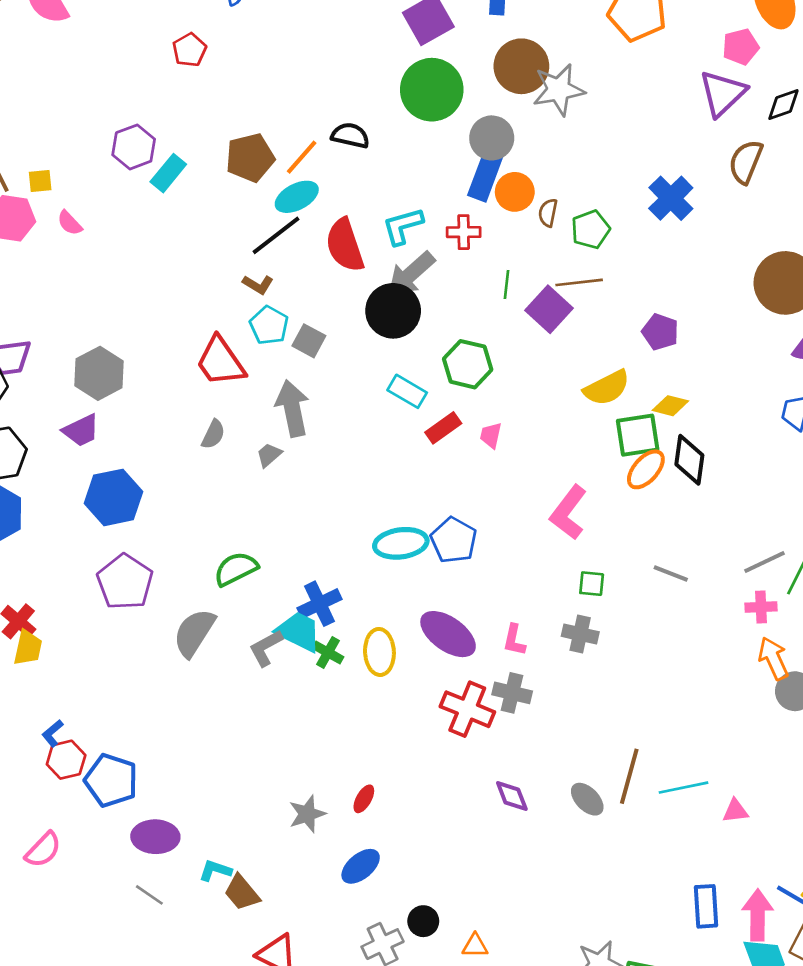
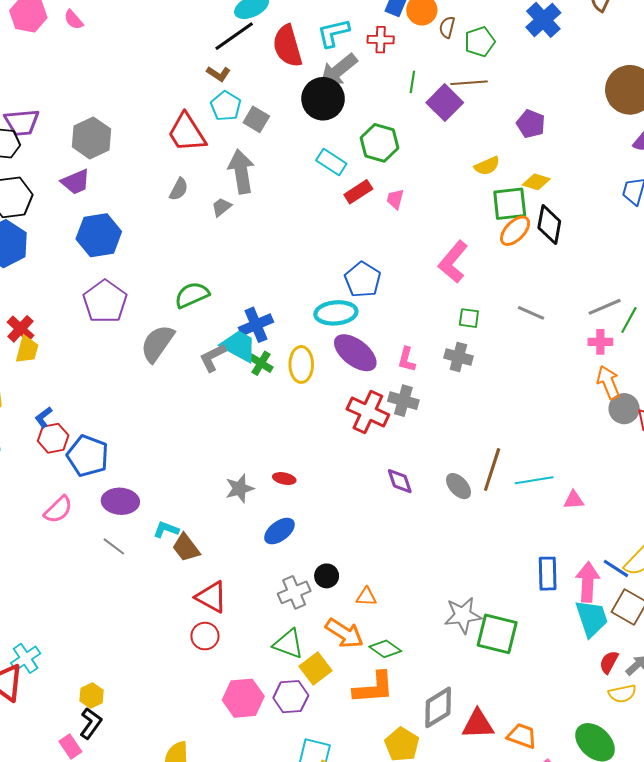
yellow semicircle: (607, 388) -> (487, 166), size x0.7
cyan ellipse: (401, 543) -> (336, 313), moved
red ellipse: (364, 799) -> (284, 479), turned 70
pink semicircle: (43, 850) -> (58, 510), moved

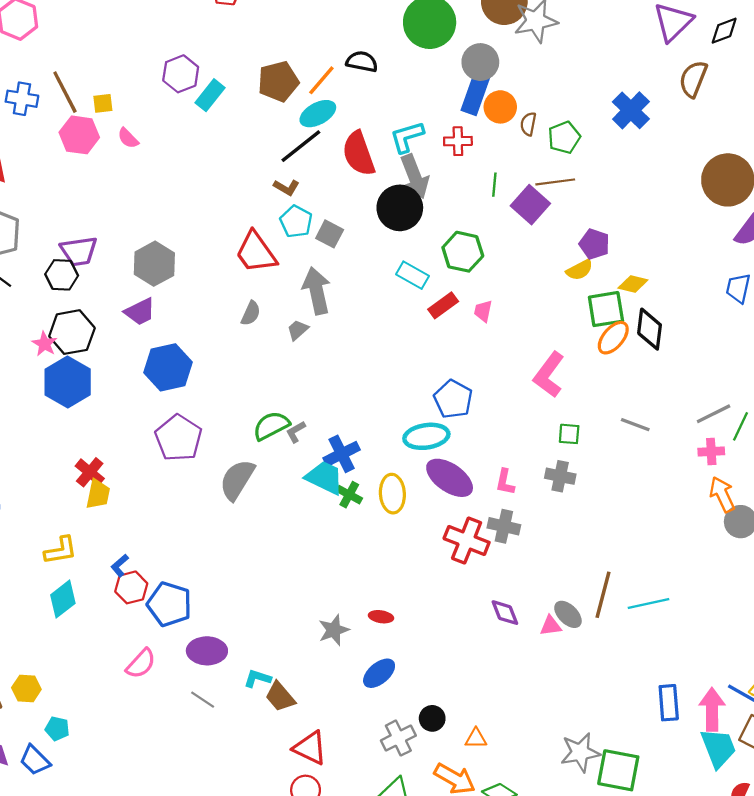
gray arrow: (338, 70) -> (415, 177), turned -69
purple pentagon: (531, 124) -> (594, 244), moved
gray L-shape: (213, 358) -> (296, 432), moved, size x0.7
pink triangle: (574, 500) -> (551, 626), moved

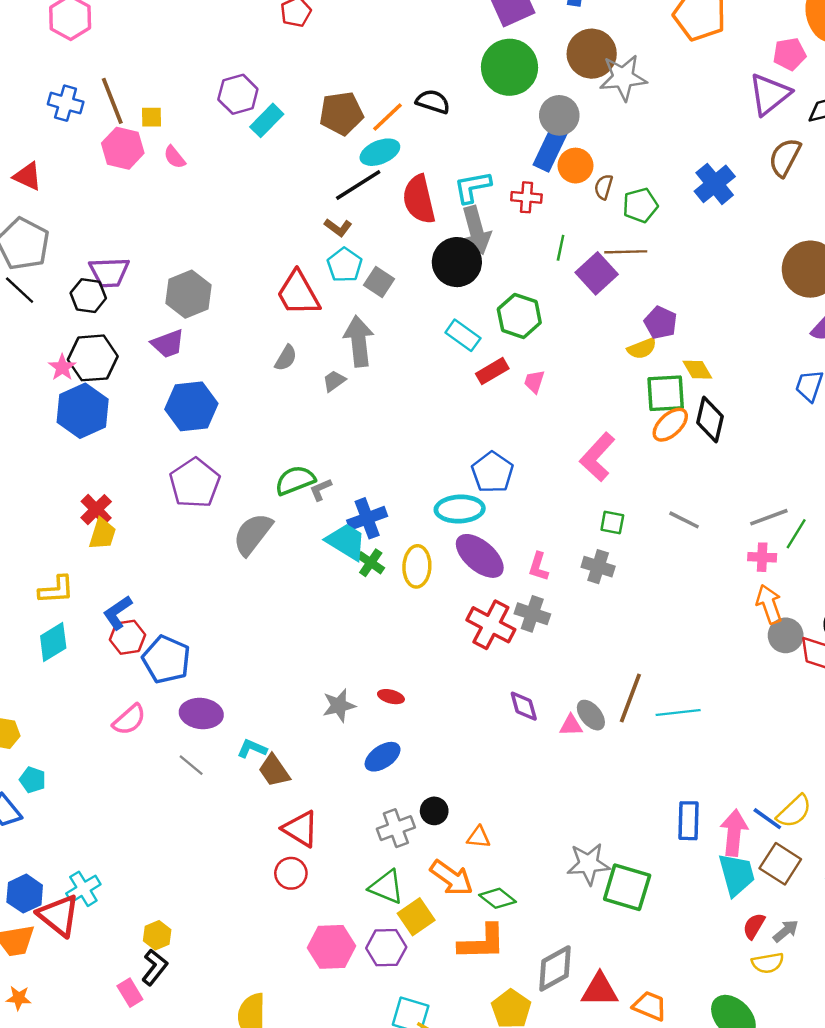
yellow diamond: (633, 284) -> (697, 370), turned 40
blue L-shape: (120, 566) -> (118, 613), size x1.4

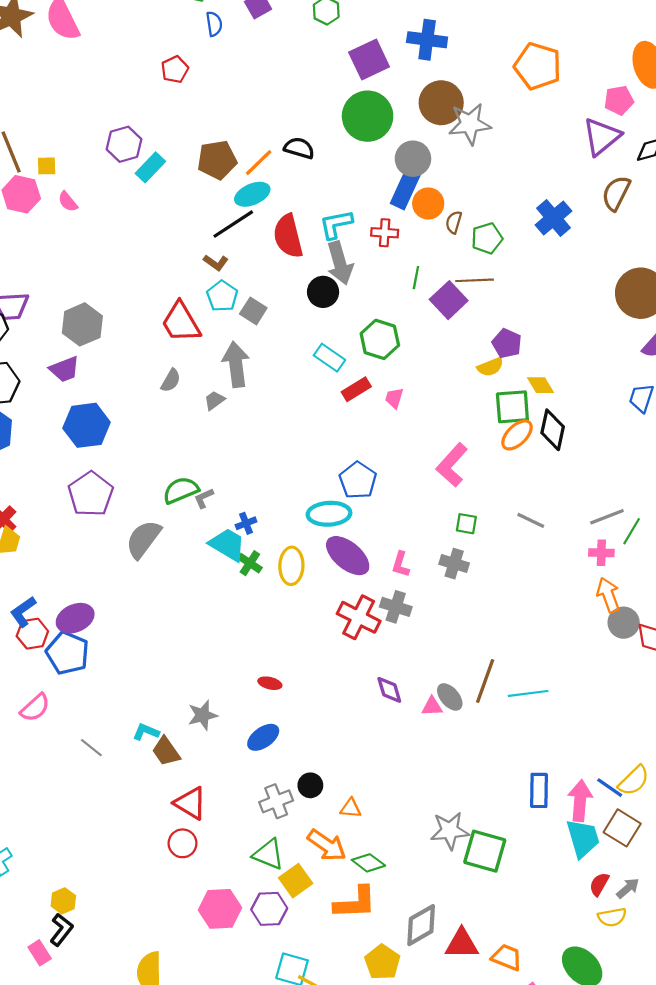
black circle: (457, 262) -> (323, 292), size x0.7
blue cross: (367, 518) -> (246, 523), size x0.6
gray star: (339, 706) -> (203, 715), moved
purple ellipse: (201, 714) -> (75, 618), moved, turned -30

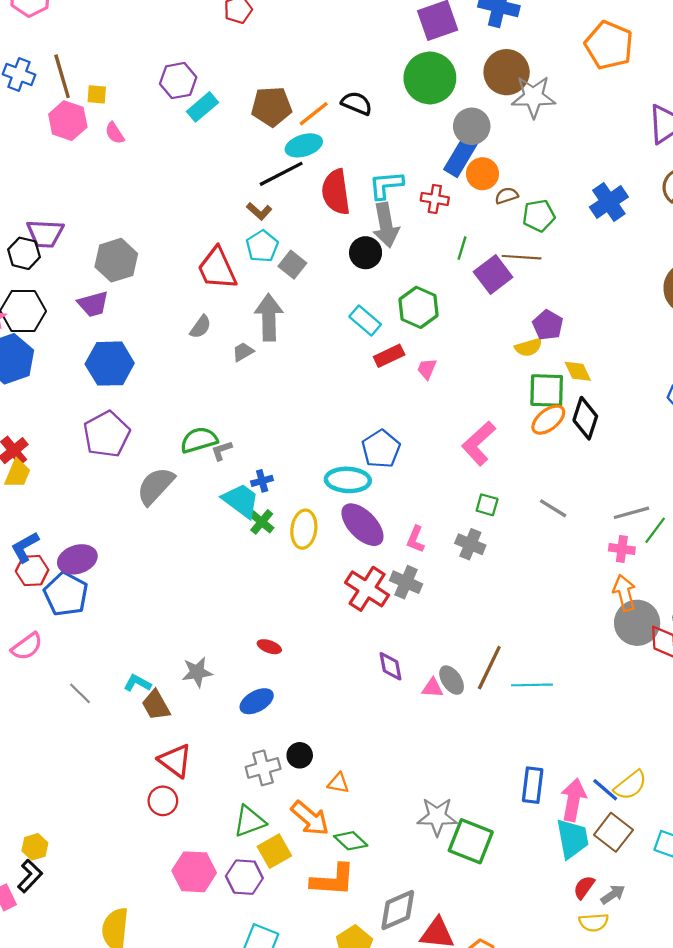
brown semicircle: (454, 222) -> (507, 196), turned 50
gray circle: (624, 623) -> (637, 623), size x1.4
green triangle: (268, 854) -> (249, 821), turned -48

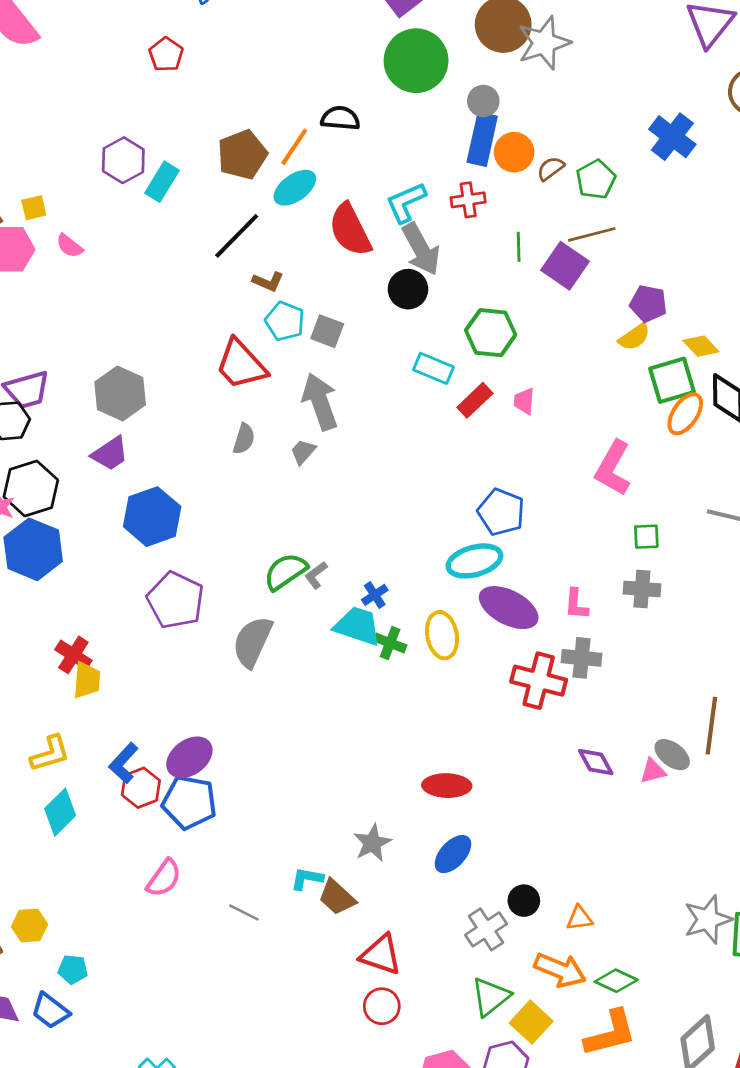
gray circle: (472, 126) -> (483, 101), size x0.7
black line: (281, 174) -> (237, 236), moved
red ellipse: (269, 647) -> (447, 786), size x1.6

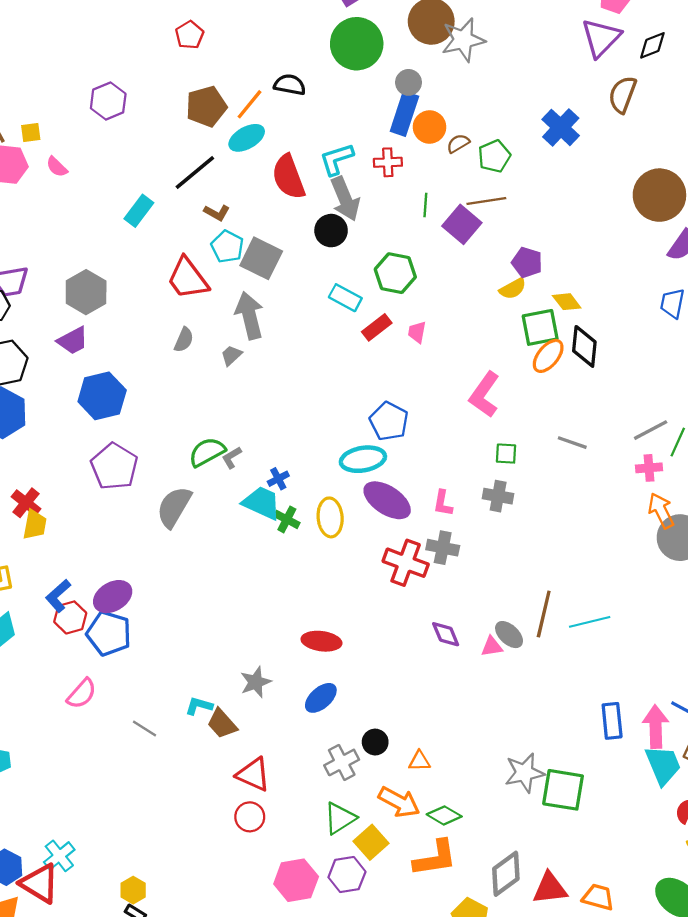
red pentagon: (166, 54) -> (190, 35), moved
cyan rectangle: (162, 182) -> (139, 211), moved
gray square: (327, 331) -> (261, 258), size x1.5

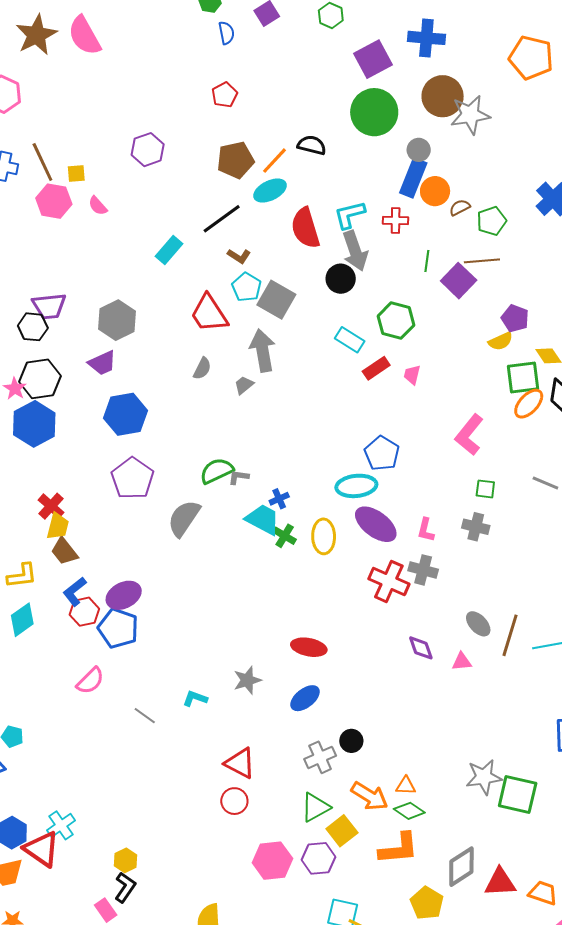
gray L-shape: (232, 458) -> (238, 477), turned 35
gray ellipse: (509, 635) -> (478, 624), moved
brown trapezoid: (222, 724) -> (64, 551), moved
orange triangle: (419, 761) -> (406, 786), moved

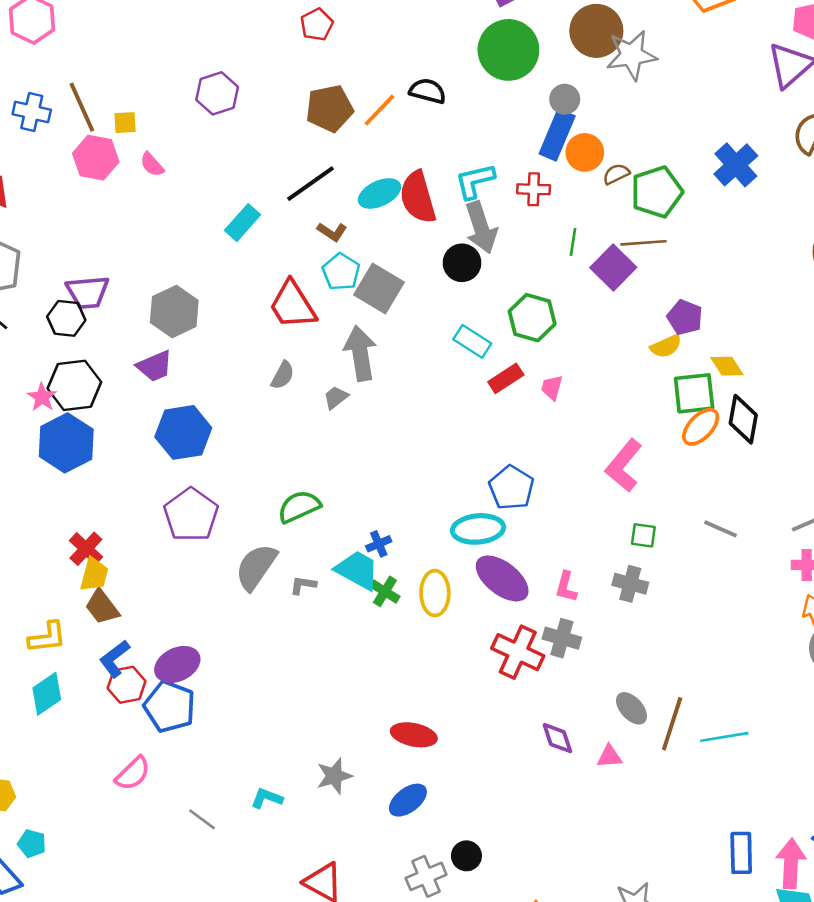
cyan ellipse: (270, 191) -> (379, 193), moved
green pentagon: (492, 221) -> (657, 192), size x1.4
gray L-shape: (238, 477) -> (303, 585), moved

